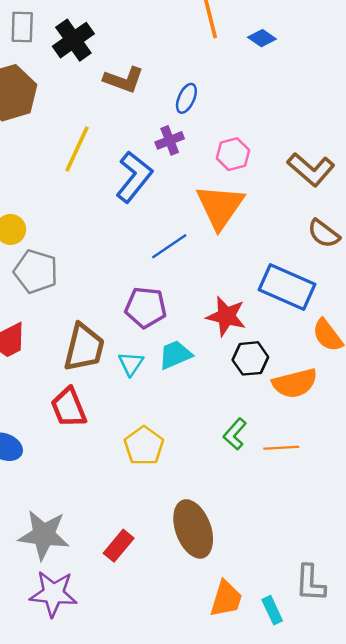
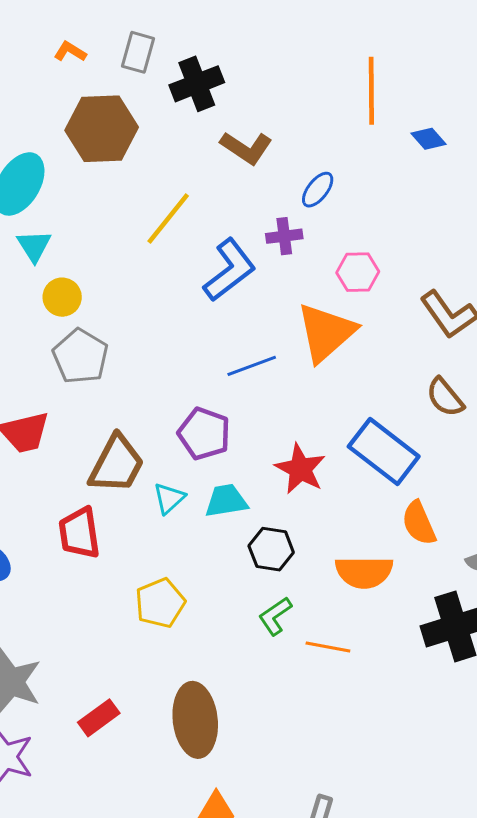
black hexagon: (250, 358) -> (271, 549), moved

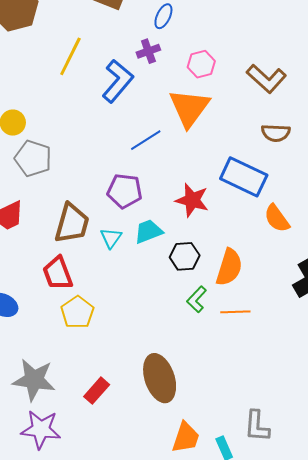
brown semicircle: (445, 397) -> (276, 133), turned -36
orange semicircle: (364, 572) -> (229, 267), moved, turned -60
yellow pentagon: (160, 603) -> (77, 312), moved

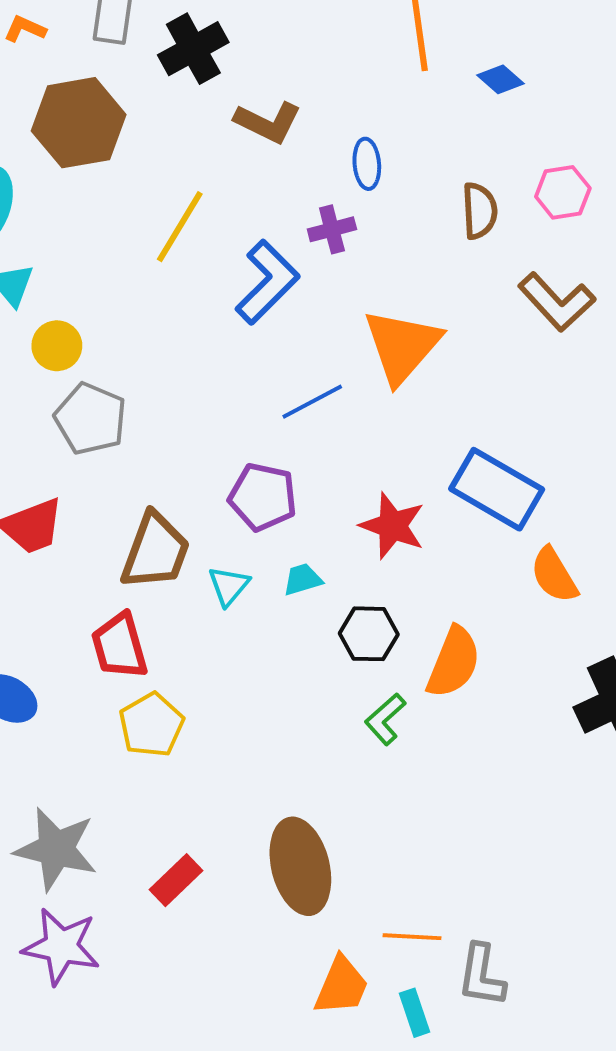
blue ellipse: (163, 16) -> (367, 164), turned -35
pink hexagon: (201, 64) -> (563, 192), moved
brown semicircle: (276, 133) -> (480, 211), moved, turned -100
cyan trapezoid: (148, 231) -> (303, 579), size x0.7
orange line: (235, 312) -> (412, 937), moved

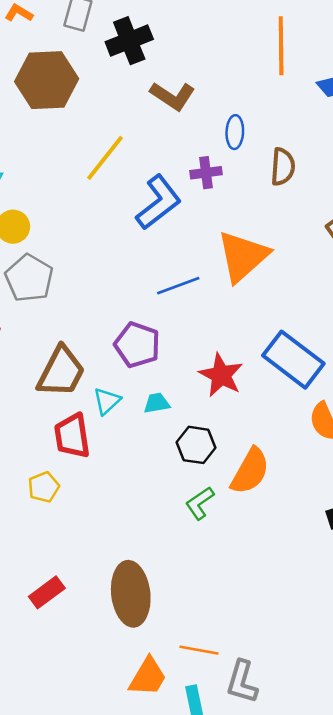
brown semicircle: (480, 211) -> (283, 167), moved
red trapezoid: (119, 646) -> (72, 436), moved
yellow pentagon: (151, 725) -> (44, 487), size x0.7

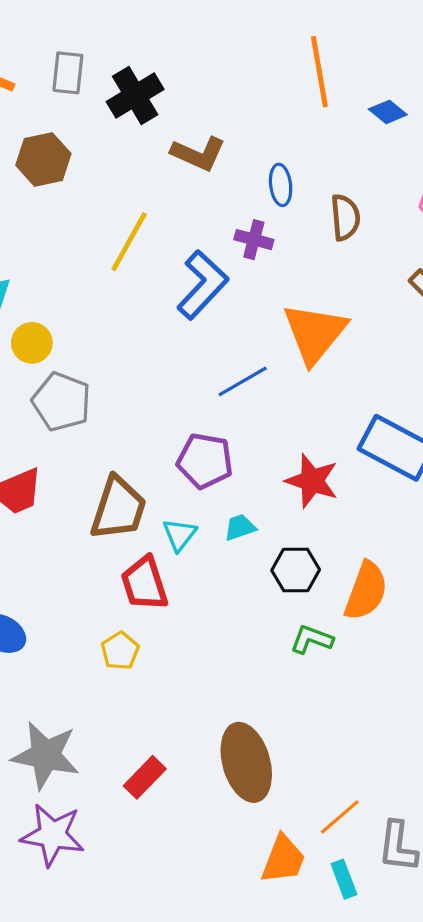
brown hexagon: (47, 80) -> (43, 159), size x0.7
purple cross: (206, 173) -> (254, 240), turned 32
green L-shape: (200, 503) -> (312, 639), turned 64
orange line: (199, 650) -> (340, 817), turned -42

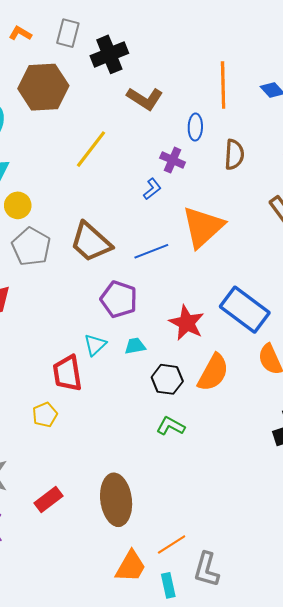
orange line: (319, 72) -> (223, 85), moved
brown hexagon: (43, 159) -> (43, 87), size x1.4
blue L-shape: (202, 285) -> (152, 189), moved, size x0.5
brown trapezoid: (118, 508) -> (91, 242), moved, turned 105
orange semicircle: (366, 591) -> (213, 373), moved

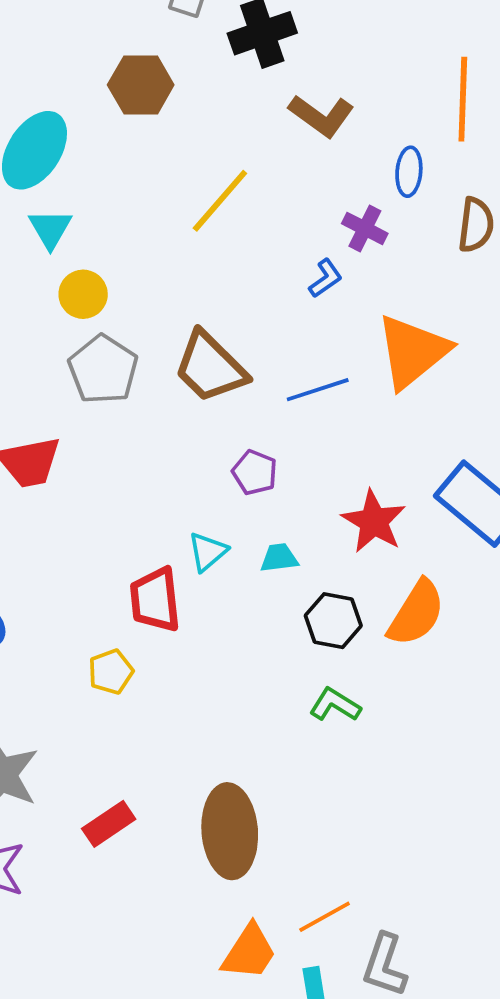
brown hexagon: (43, 87) -> (141, 85), size x0.7
purple pentagon: (119, 299) -> (255, 472), size x0.7

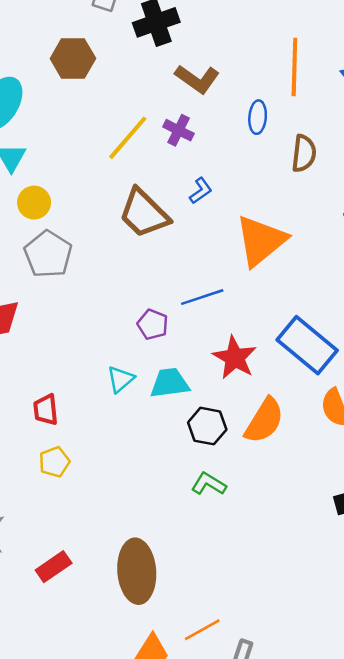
purple cross: (365, 228) -> (179, 130), moved
brown trapezoid: (210, 367) -> (144, 213), moved
blue line: (318, 390) -> (202, 297), moved
cyan trapezoid: (279, 558) -> (170, 383), size x1.5
red trapezoid: (155, 600) -> (46, 410), moved, size x0.7

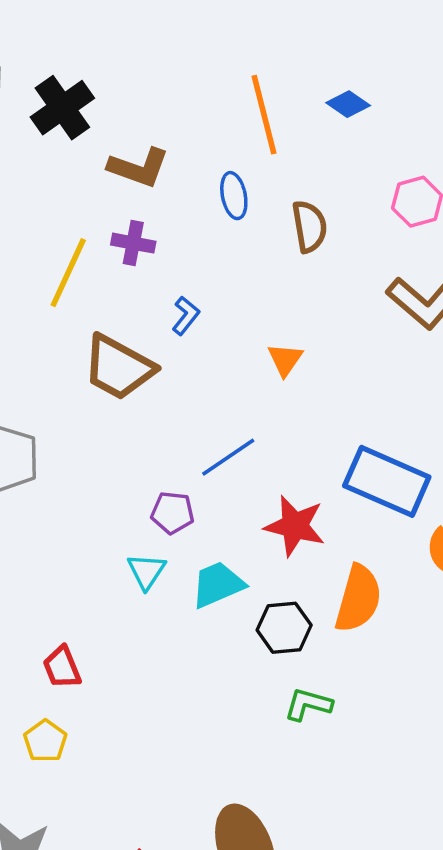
orange triangle: (261, 241) -> (285, 360), size x0.5
cyan triangle: (120, 379) -> (146, 571), moved
yellow pentagon: (54, 462) -> (45, 741), moved

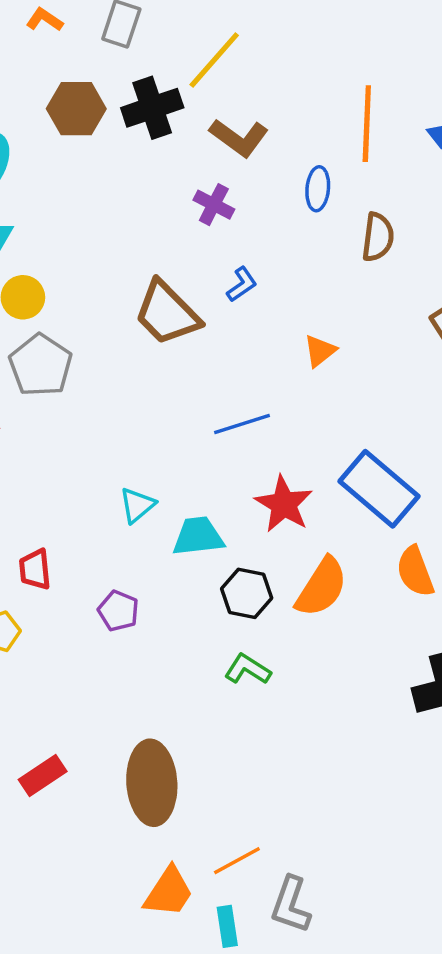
black cross: (62, 108) -> (152, 108), moved
yellow line: (68, 273) -> (214, 60), moved
purple pentagon: (173, 513) -> (118, 611), moved

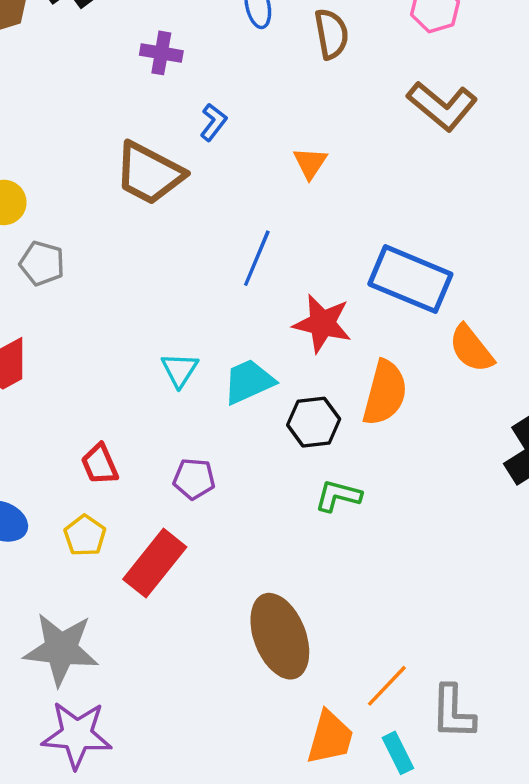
gray pentagon: (41, 365) -> (42, 263), size x0.7
blue line: (242, 424) -> (257, 258), turned -32
red rectangle: (43, 775) -> (155, 563), moved, size x1.4

